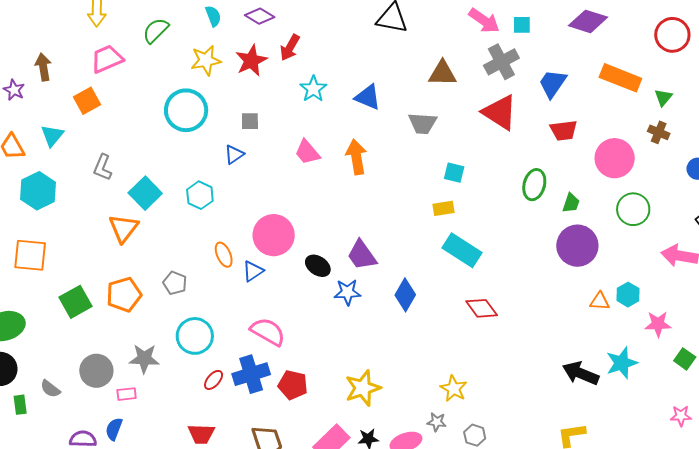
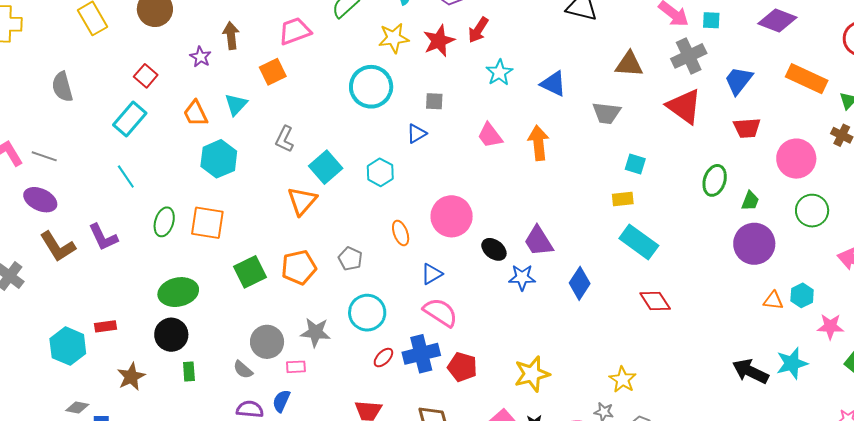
blue triangle: (253, 271) -> (432, 274), moved
gray semicircle: (50, 389) -> (243, 370), moved

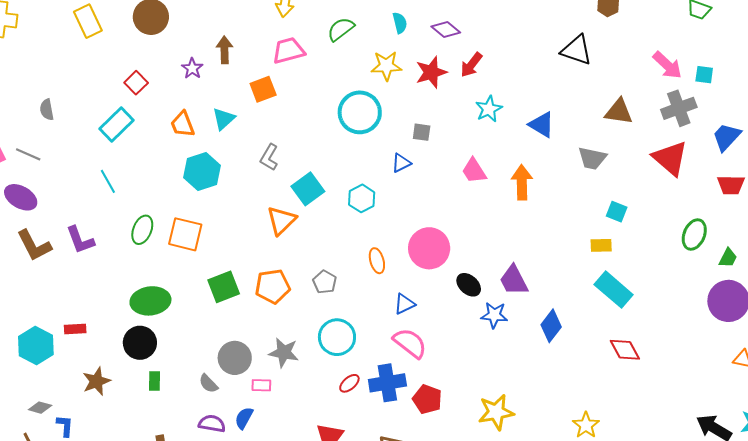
gray semicircle: (62, 87) -> (47, 110), moved, size x0.7

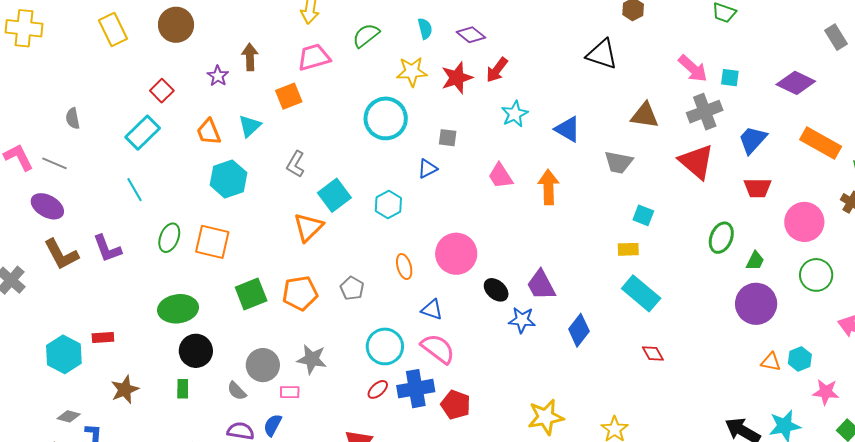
blue triangle: (404, 304) -> (432, 310), turned 45
cyan circle: (337, 337) -> (385, 346), moved
black circle: (140, 343) -> (196, 351), moved
red diamond: (625, 350) -> (653, 353), size x0.7
yellow star: (496, 412) -> (546, 417), moved

